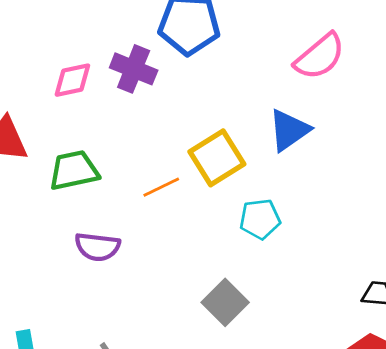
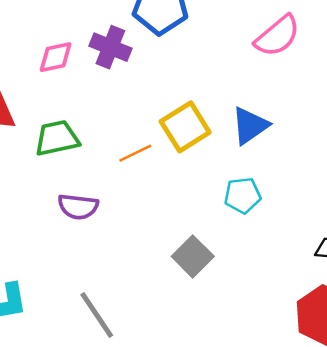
blue triangle: (289, 130) -> (250, 126), moved
cyan pentagon: (260, 219) -> (243, 195), moved

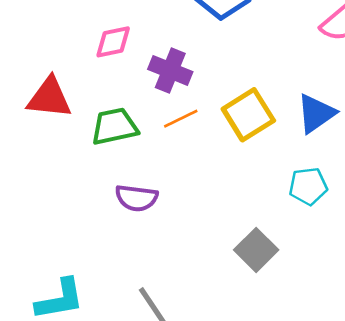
purple cross: (110, 47) -> (170, 71), moved
orange line: (135, 153) -> (181, 119), moved

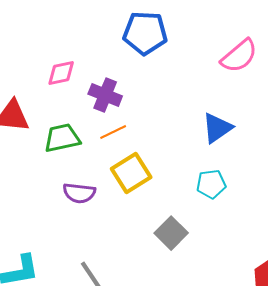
yellow square: (248, 115) -> (131, 173), moved

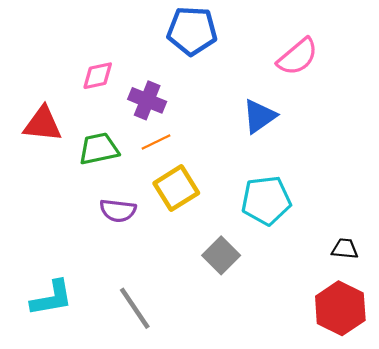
blue triangle: (217, 128) -> (259, 116), moved
cyan pentagon: (211, 184) -> (266, 200), size x1.5

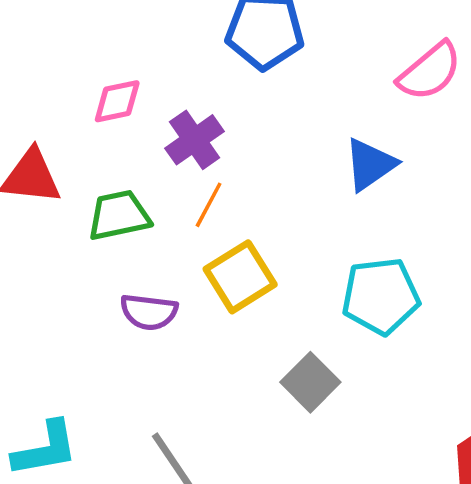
purple cross: (147, 100) -> (194, 140), turned 33
orange line: (156, 142) -> (209, 205), turned -36

